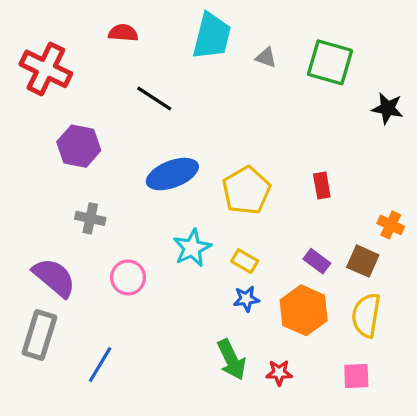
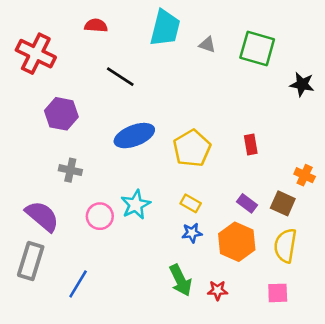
cyan star: (192, 248) -> (136, 205), moved

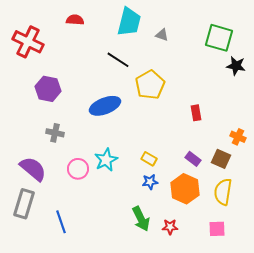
green square: (257, 49) -> (219, 38), moved
black line: (120, 77) -> (118, 60), moved
yellow pentagon: (192, 148) -> (150, 85), moved
blue line: (78, 284) -> (61, 222), turned -50

